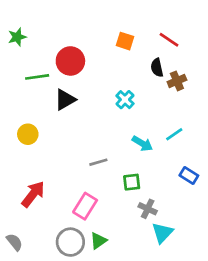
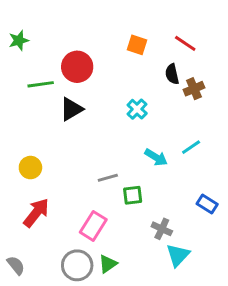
yellow circle: (28, 134) -> (30, 168), moved
blue rectangle: (189, 175) -> (207, 204), moved
green square: (132, 182) -> (133, 195), moved

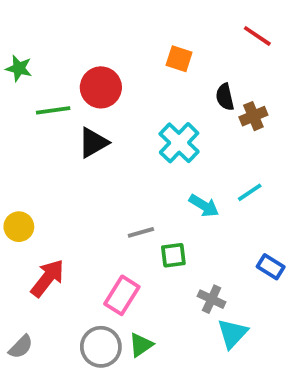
green star: (19, 40) -> (19, 68), moved, turned 30
red line: (185, 43) -> (257, 36), moved
cyan cross: (137, 109) -> (179, 143), size x1.5
yellow circle: (30, 168) -> (19, 227), moved
gray semicircle: (16, 265) -> (21, 347), turned 84

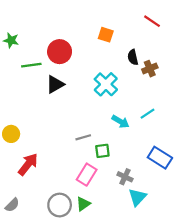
blue rectangle: (271, 267) -> (160, 158), size x1.5
pink rectangle: (122, 295) -> (87, 175), moved

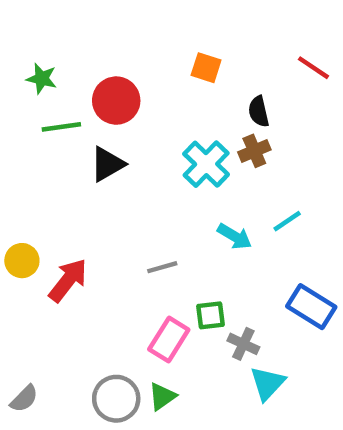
red line: (152, 21) -> (313, 68), moved
green star: (11, 40) -> (42, 79), moved
brown cross: (150, 69) -> (254, 151), moved
green square: (102, 151) -> (210, 315), moved
red arrow: (28, 164) -> (68, 280), moved

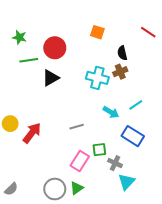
cyan cross: (206, 164) -> (97, 78), turned -30
blue rectangle: (311, 307) -> (133, 136), moved

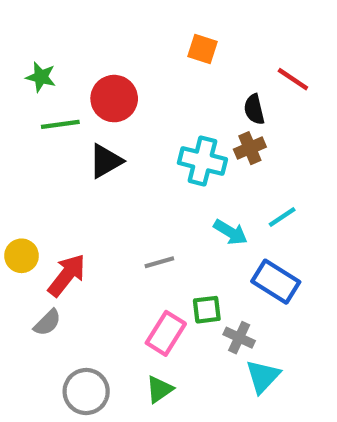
orange square: (97, 32) -> (202, 49), moved
red line: (148, 32) -> (293, 79), moved
gray semicircle: (11, 189) -> (47, 323), moved
gray circle: (55, 189) -> (86, 392), moved

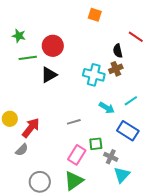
orange square: (202, 49) -> (95, 15), moved
green triangle: (159, 389) -> (74, 181), size x1.5

